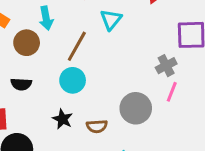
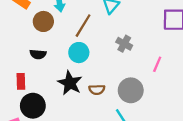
gray cross: (166, 66) -> (124, 44), moved, turned -35
gray circle: (136, 108) -> (131, 90), moved
black star: (63, 119) -> (70, 83), size x1.5

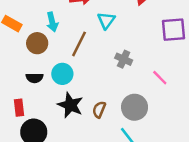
cyan circle: (79, 53) -> (62, 74), moved
pink line: (157, 64) -> (160, 78), turned -63
brown semicircle: (97, 90) -> (99, 110), turned 119

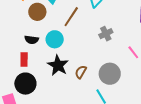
gray cross: (124, 59) -> (106, 34), turned 32
red rectangle: (19, 108) -> (24, 59), moved

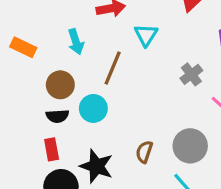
brown circle: (37, 12) -> (60, 85), moved
gray cross: (106, 34) -> (191, 74), moved
black star: (58, 65) -> (96, 166), moved

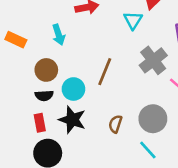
cyan triangle: (146, 35) -> (133, 20), moved
brown line: (113, 68) -> (105, 72), moved
gray cross: (191, 74) -> (153, 60), size x1.5
black star: (96, 166) -> (72, 120), moved

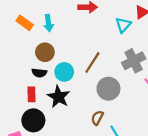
cyan arrow: (59, 35) -> (48, 23), moved
gray circle: (153, 119) -> (108, 89), moved
brown semicircle: (115, 124) -> (97, 118), moved

